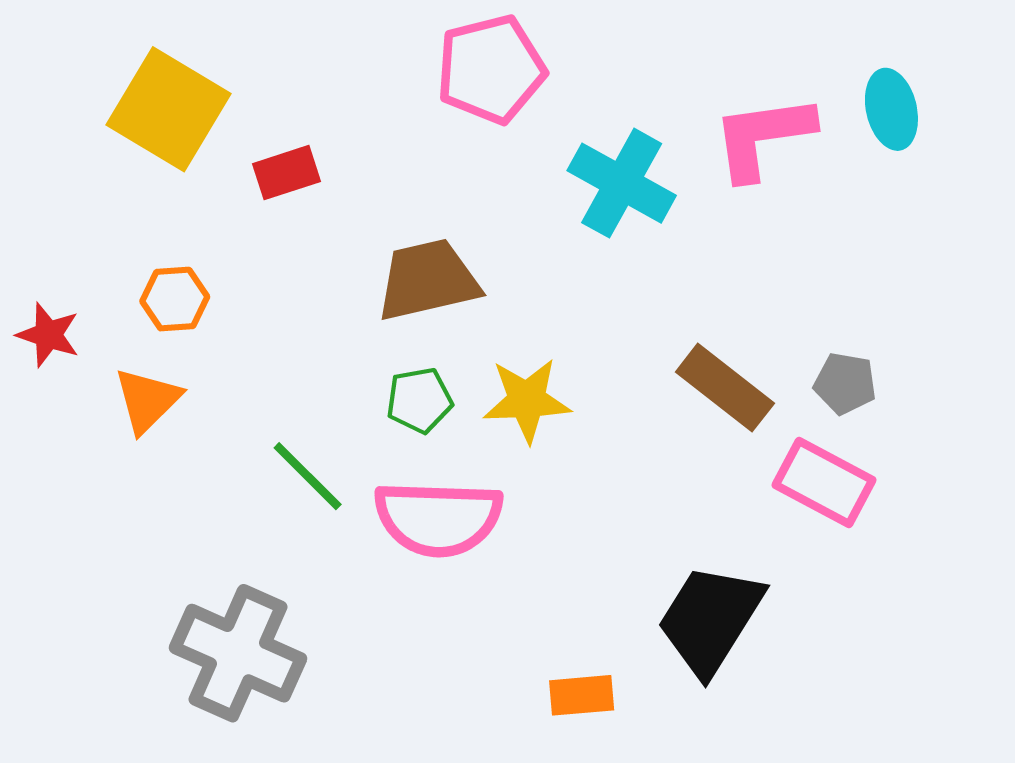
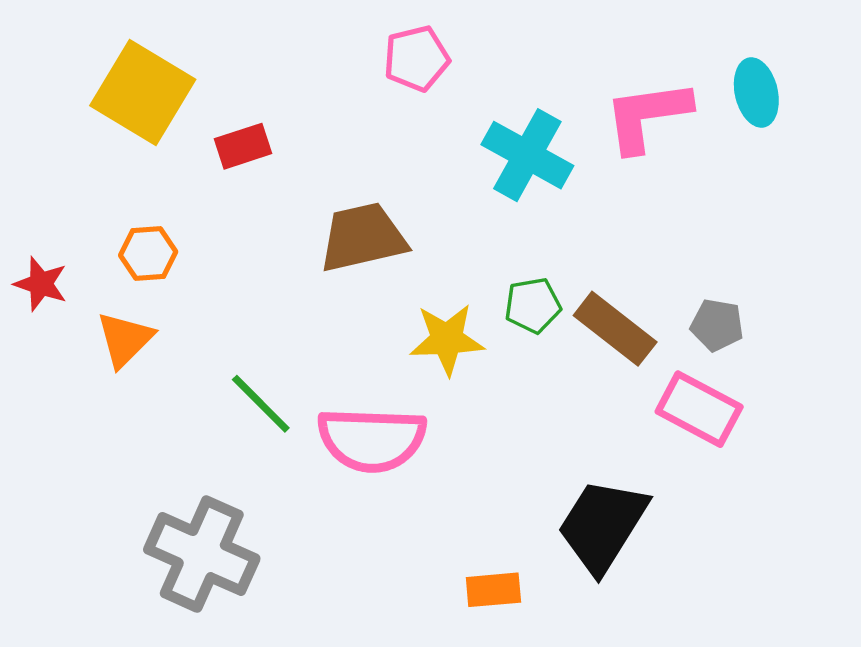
pink pentagon: (491, 69) -> (416, 59), size x0.7
green pentagon: (419, 400) -> (533, 305), moved

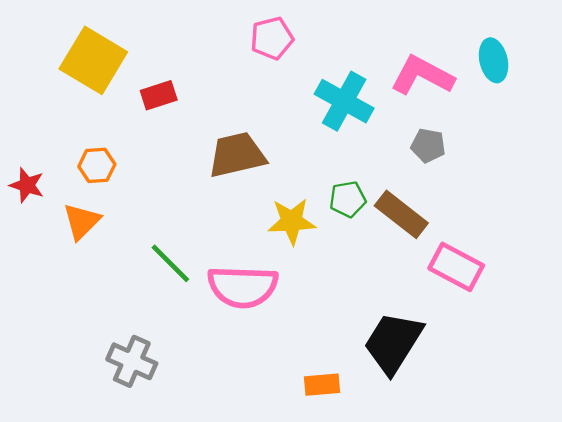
pink L-shape: (647, 116) -> (422, 76), turned 36
gray pentagon: (717, 325) -> (428, 146), moved
gray cross: (202, 554) -> (132, 361), size x0.7

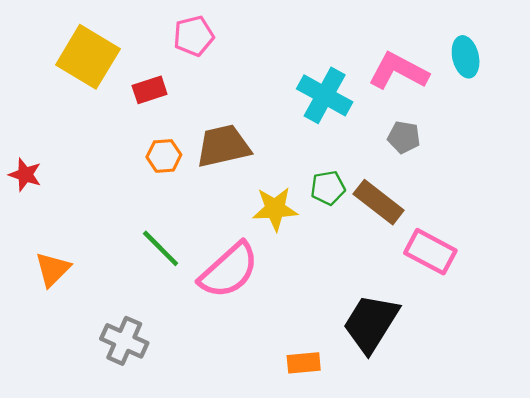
pink pentagon: (272, 38) -> (194, 36), moved
orange hexagon: (97, 165) -> (164, 156), moved
orange triangle: (82, 221) -> (53, 269), moved
pink semicircle: (243, 287) -> (229, 270), turned -44

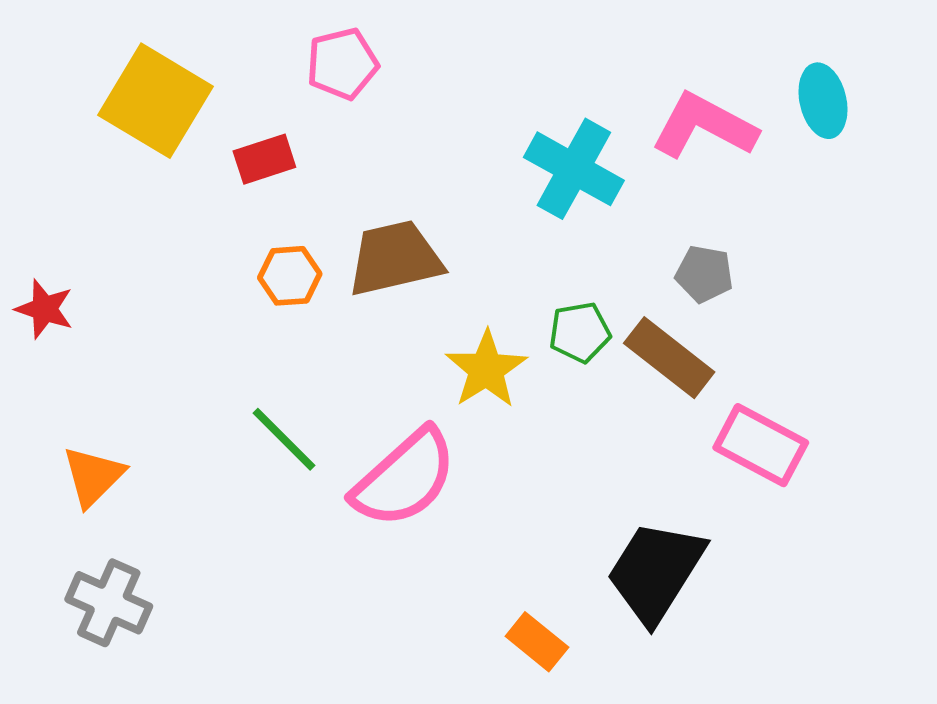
gray pentagon: (404, 137) -> (704, 274), moved
yellow star: (275, 209) -> (486, 369), turned -30
gray cross: (124, 341) -> (109, 603), moved
orange rectangle: (304, 363) -> (537, 642), turned 44

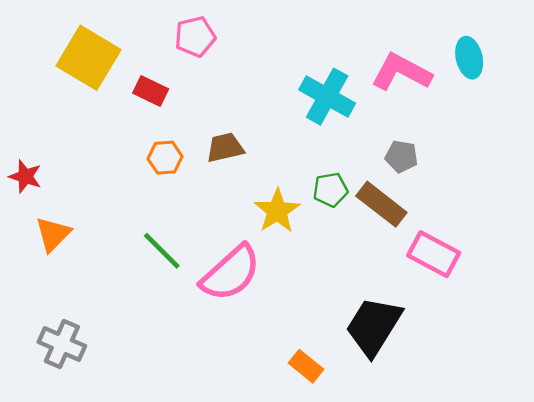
red rectangle: (264, 159) -> (151, 91), turned 44
brown trapezoid: (395, 258) -> (225, 148), size x0.7
orange triangle: (93, 476) -> (53, 234), moved

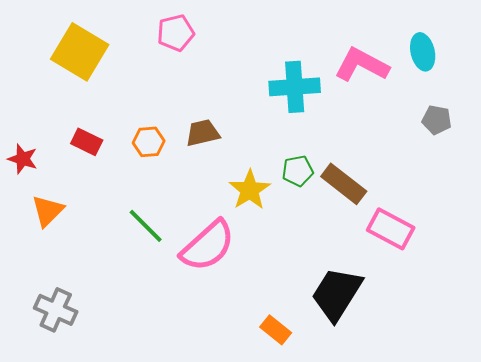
red rectangle: (151, 91) -> (87, 142), moved
cyan cross: (327, 97) -> (295, 87), turned -33
gray pentagon: (401, 156) -> (437, 120), moved

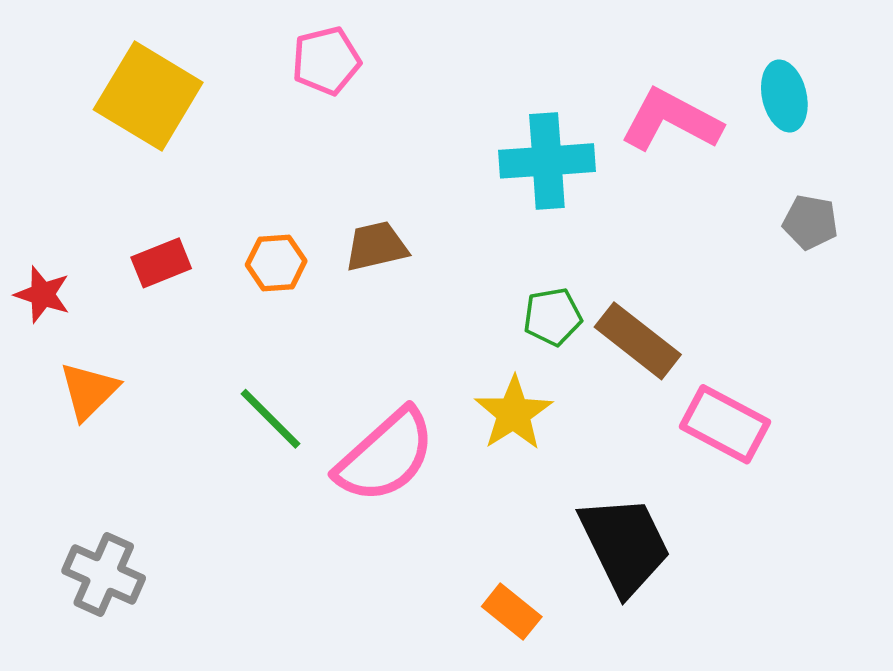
red rectangle: (87, 142) -> (161, 263), turned -48
yellow star: (250, 190) -> (514, 413), moved
black trapezoid: (337, 294) -> (625, 545), turned 122

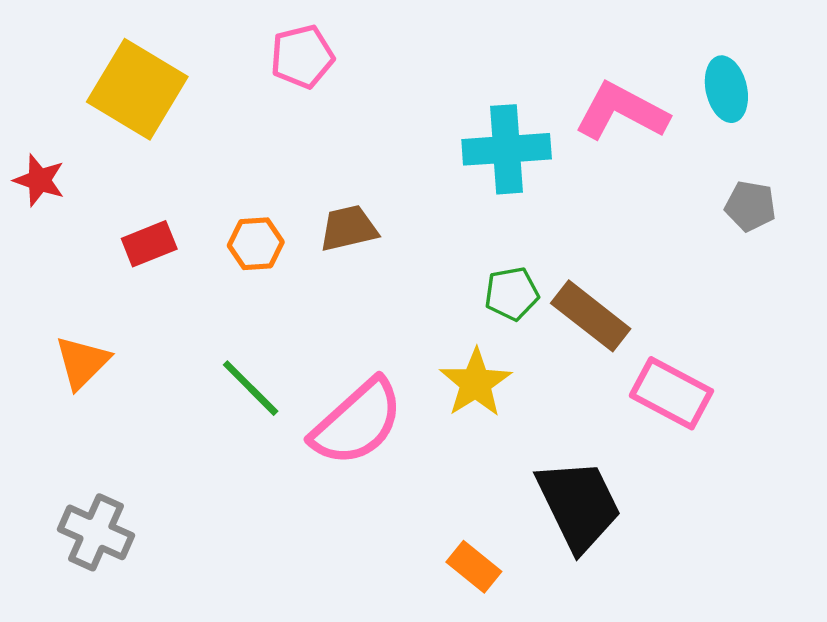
red star: (42, 294) -> (39, 180), moved

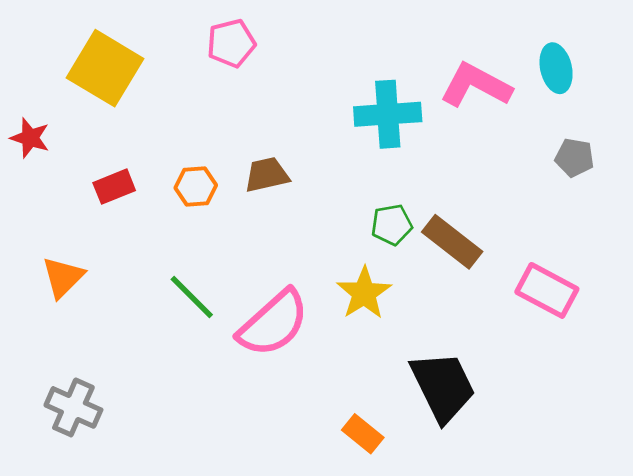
pink rectangle: (671, 393) -> (547, 290), moved

